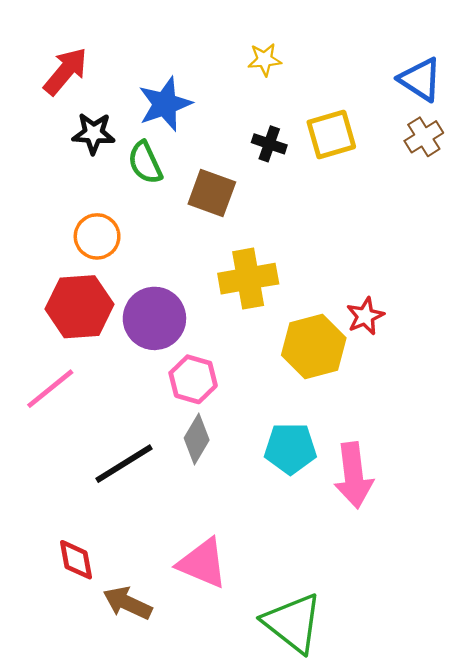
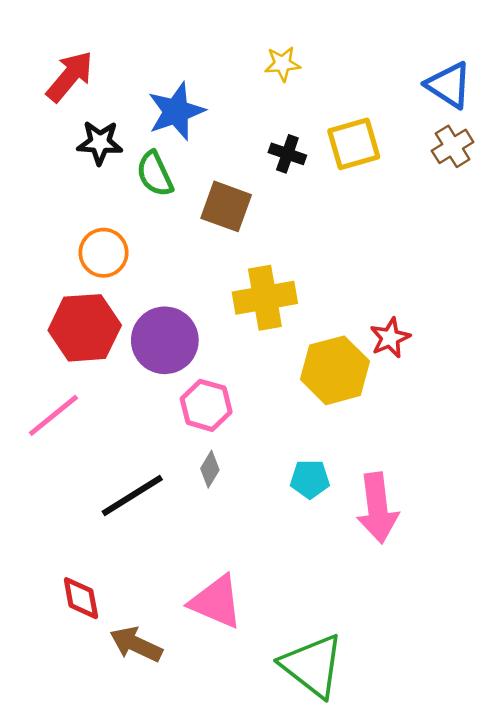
gray diamond: (197, 439) -> (210, 469), size x0.7
cyan pentagon: (290, 448) -> (310, 479), size x0.7

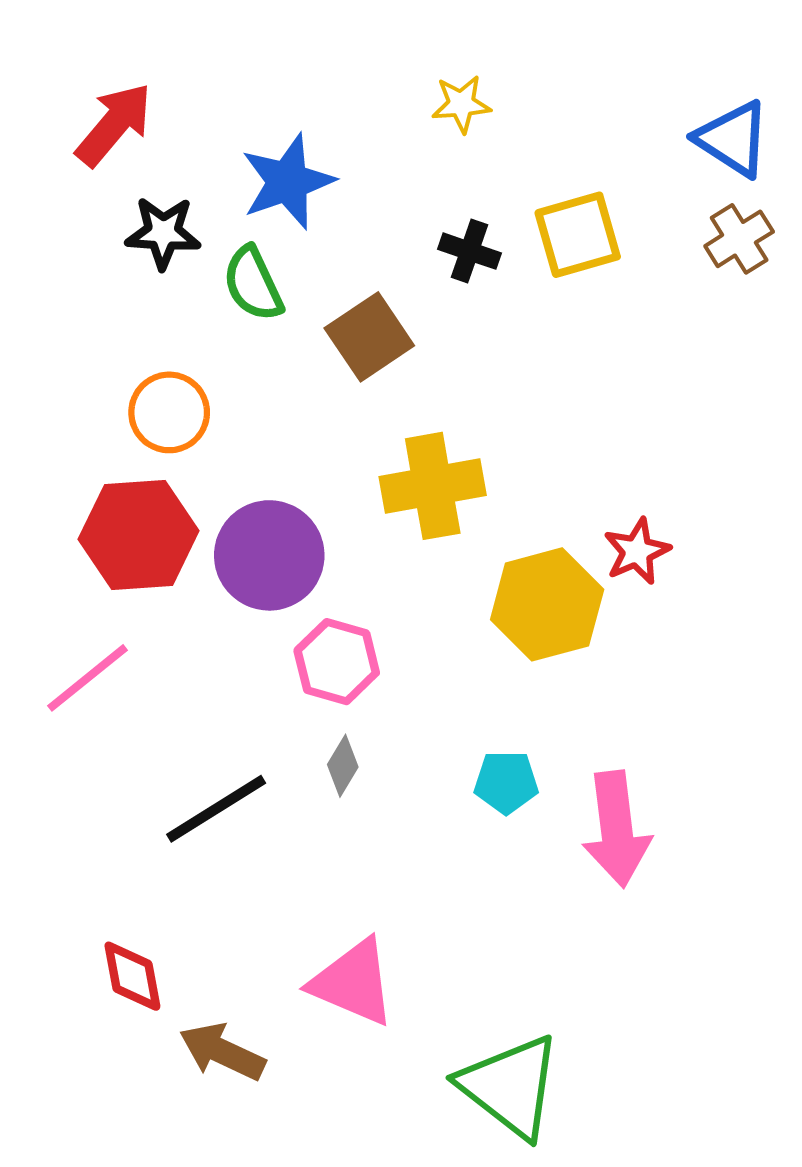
brown square: (226, 206) -> (369, 337), turned 36

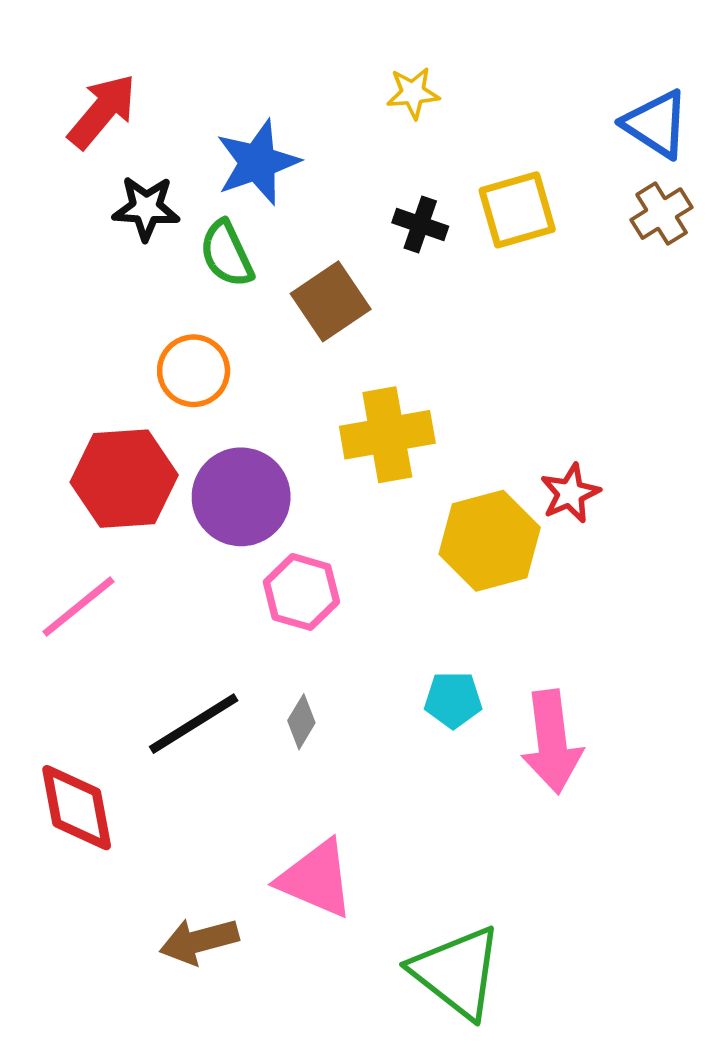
orange circle: (169, 412) -> (194, 371), moved
gray diamond: (343, 766) -> (301, 722), moved
red diamond: (132, 976) -> (77, 808), moved, size x1.4
brown arrow: (222, 1052) -> (199, 941), turned -40

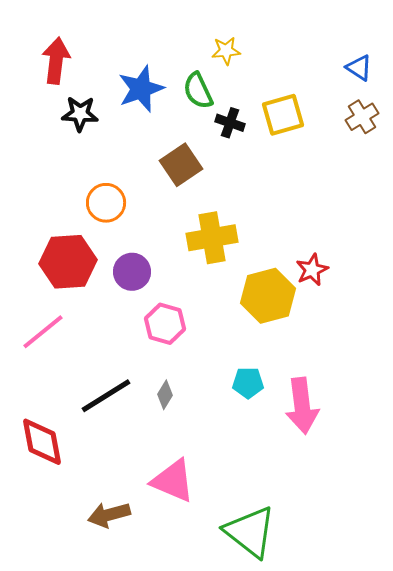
red arrow: (102, 111) -> (56, 61), turned -33
blue triangle: (656, 124) -> (359, 68), size x0.7
green semicircle: (226, 254) -> (198, 91), moved
purple circle: (241, 497) -> (132, 272), size x0.7

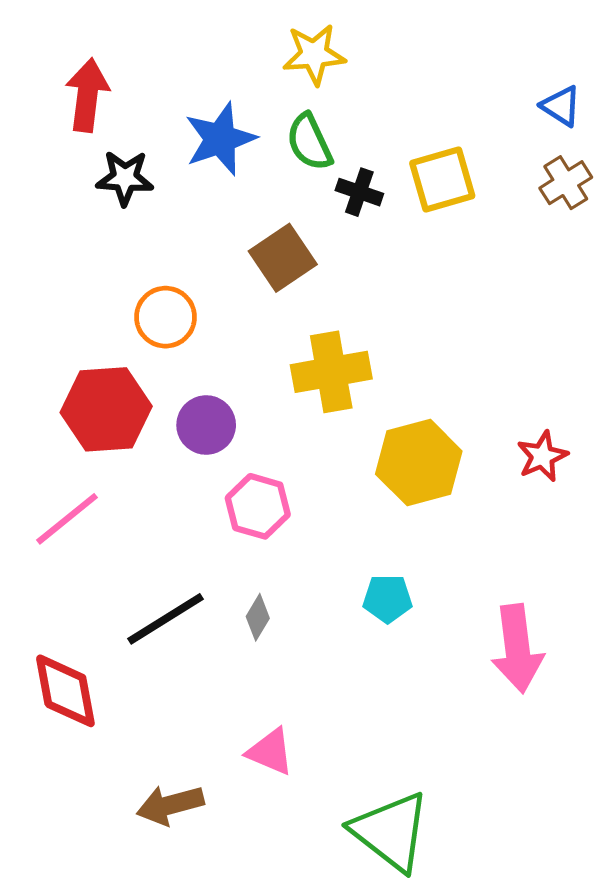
yellow star: (226, 51) -> (314, 54), moved, size x1.4
red star: (312, 270) -> (542, 456), moved
pink arrow: (302, 406) -> (517, 649), moved
pink triangle: (173, 481) -> (270, 752), size x0.7

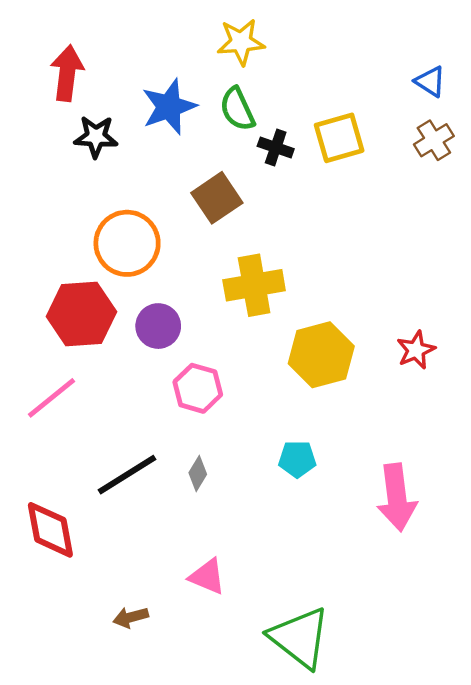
orange circle: (166, 317) -> (127, 243), size x1.4
brown arrow: (170, 805) -> (131, 617), size x0.7

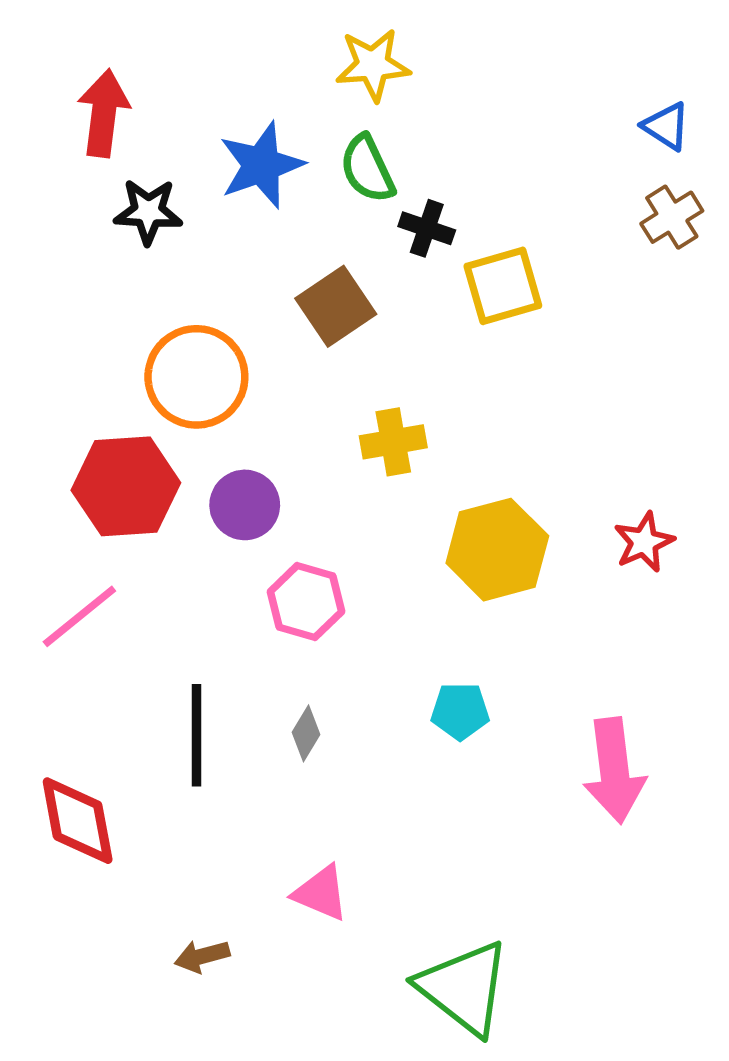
yellow square: (339, 138) -> (503, 286), moved
yellow cross: (254, 285) -> (393, 442), size x0.7
black line: (127, 475) -> (196, 735), turned -58

